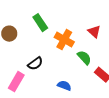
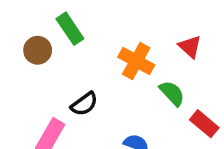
green rectangle: (40, 23) -> (70, 29), moved

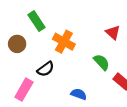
brown circle: (38, 50) -> (17, 44), moved
orange cross: (136, 61) -> (64, 42), moved

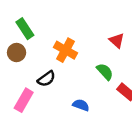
green rectangle: (36, 21) -> (25, 29), moved

